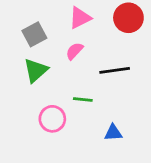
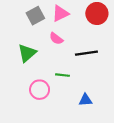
gray square: (34, 34) -> (35, 16), moved
pink semicircle: (74, 51) -> (56, 39), turned -96

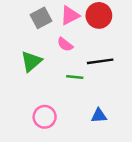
red circle: (97, 13) -> (99, 15), moved
green line: (62, 75) -> (75, 77), moved
pink circle: (40, 90) -> (45, 117), moved

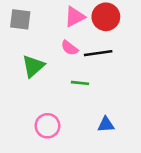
gray square: (41, 18) -> (20, 19), moved, turned 35
black line: (100, 61) -> (98, 53), moved

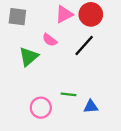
pink semicircle: (70, 48) -> (50, 40), moved
black line: (98, 53) -> (84, 45), turned -40
green line: (80, 83) -> (69, 94), moved

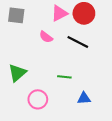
black line: (84, 45) -> (78, 42), turned 75
green triangle: (29, 57) -> (17, 73), moved
green line: (69, 94) -> (64, 77), moved

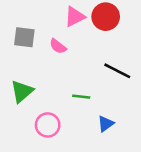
gray square: (16, 15) -> (24, 37), moved
black line: (78, 42) -> (117, 71), moved
blue triangle: (84, 98) -> (106, 124), turned -32

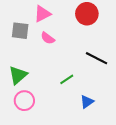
pink triangle: (75, 17) -> (42, 14), moved
green line: (81, 97) -> (67, 79), turned -40
pink circle: (48, 125) -> (24, 101), moved

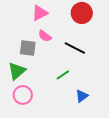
gray square: (20, 31) -> (28, 48), moved
black line: (96, 58) -> (75, 48), moved

